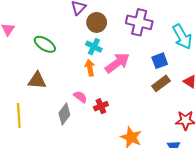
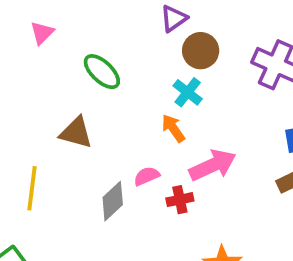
pink arrow: (117, 63) -> (213, 165), moved
orange arrow: (90, 68) -> (173, 128), turned -35
pink semicircle: (80, 97) -> (147, 176), turned -72

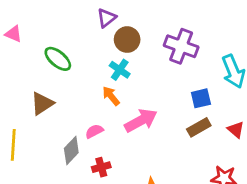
pink triangle: (42, 33) -> (14, 34), turned -48
brown triangle: (76, 133) -> (42, 103), turned -45
red cross: (180, 200) -> (101, 167), moved

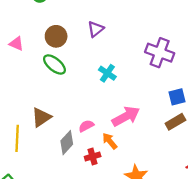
brown circle: (127, 40) -> (56, 36), moved
orange arrow: (111, 96) -> (110, 141), moved
brown triangle: (42, 103) -> (41, 117), moved

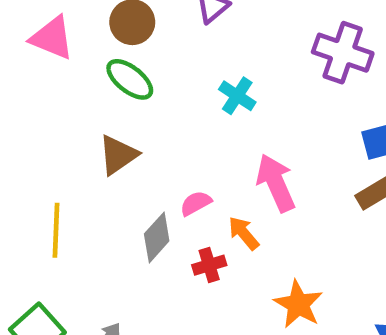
pink triangle: (16, 44) -> (52, 38), size x1.5
pink arrow: (126, 116) -> (276, 183), turned -84
brown triangle: (41, 117) -> (118, 155), moved

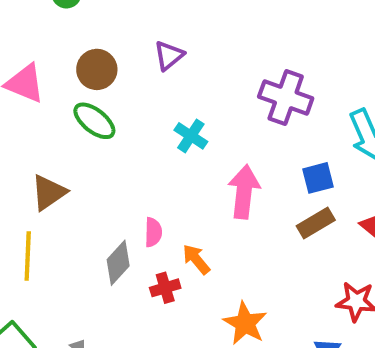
brown triangle: (118, 155) -> (49, 192), moved
pink arrow: (276, 183) -> (244, 192), moved, turned 30
pink semicircle: (196, 203) -> (153, 232), turned 120

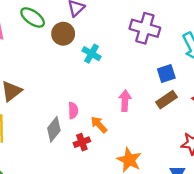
brown circle: (97, 69) -> (63, 34), moved
green ellipse: (94, 121) -> (33, 17), moved
pink arrow: (244, 192) -> (125, 101), moved, size x0.7

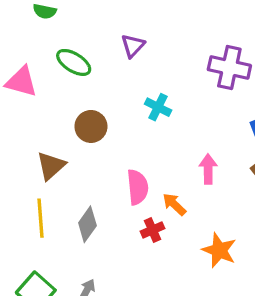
brown circle: (63, 34) -> (91, 126), moved
pink semicircle: (73, 110) -> (138, 187), size x1.5
gray diamond: (54, 129) -> (87, 224), moved

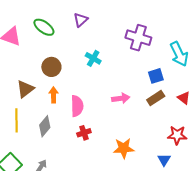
pink arrow: (208, 169) -> (121, 98), turned 78
orange arrow: (174, 204) -> (54, 95), moved, turned 42
orange star: (219, 250) -> (124, 148), turned -30

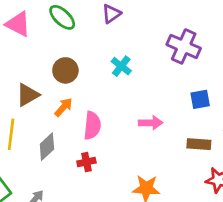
orange arrow: (54, 95) -> (64, 107), turned 35
brown rectangle: (156, 98) -> (199, 144), moved, turned 30
red cross: (84, 133) -> (86, 162), moved

